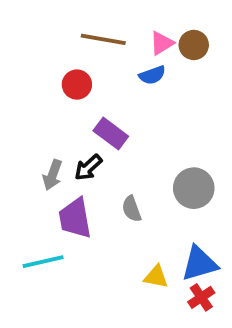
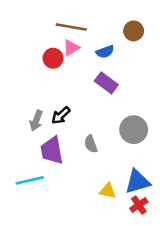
pink triangle: (162, 43) -> (71, 48), moved
purple rectangle: (111, 134) -> (106, 83), moved

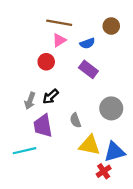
red circle: (53, 58) -> (46, 62), moved
yellow triangle: (108, 191) -> (90, 145), moved, size x1.5
red cross: (139, 205) -> (104, 171), moved

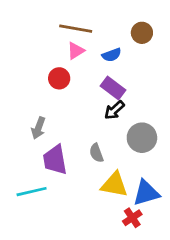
black arrow: (51, 96) -> (114, 110), moved

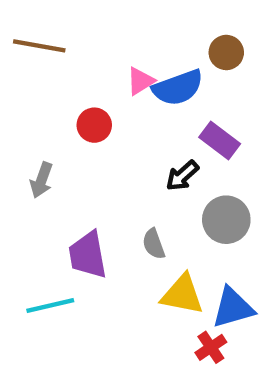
brown line: (76, 29) -> (39, 46), moved
pink triangle: (76, 51) -> (140, 81), moved
blue semicircle: (112, 55) -> (178, 88), size x1.6
purple rectangle: (113, 88) -> (220, 140), moved
gray arrow: (38, 128) -> (41, 180), moved

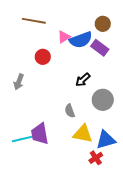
brown line: (39, 46) -> (34, 21), moved
purple rectangle: (220, 140) -> (100, 48), moved
purple trapezoid: (88, 255) -> (40, 134), moved

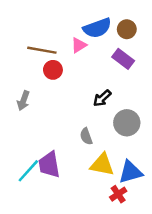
brown line: (34, 21) -> (42, 50), moved
blue semicircle: (81, 40) -> (97, 28), moved
cyan line: (23, 139) -> (28, 171), turned -35

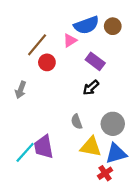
brown line: (42, 50) -> (37, 45), turned -60
purple rectangle: (123, 59) -> (95, 61), moved
gray circle: (127, 123) -> (113, 124), moved

